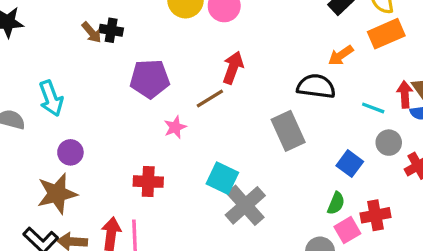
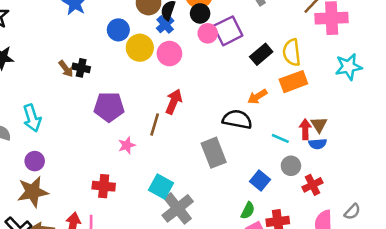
brown line: (210, 98) -> (155, 124), turned -45
purple circle: (70, 152) -> (35, 161), moved

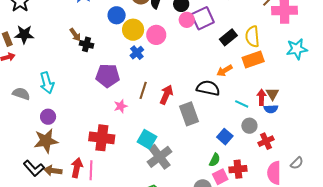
blue cross: (165, 24) -> (137, 53), moved
brown arrow: (66, 69) -> (75, 35), moved
red arrow: (174, 102) -> (166, 95), moved
red cross: (104, 186) -> (102, 138), size x1.4

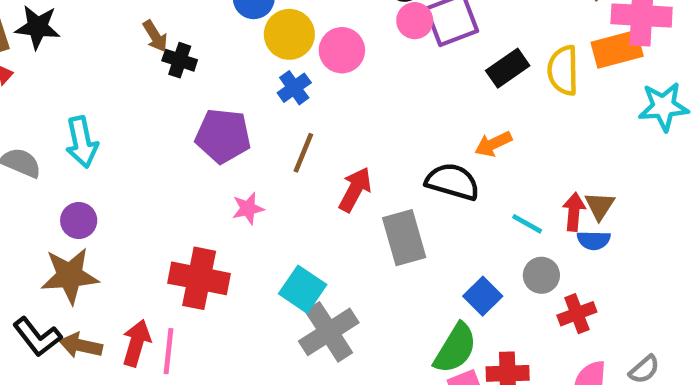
orange rectangle: (253, 60) -> (617, 49), moved
brown line: (143, 90) -> (303, 153), moved
green semicircle: (215, 160) -> (455, 348), size x1.6

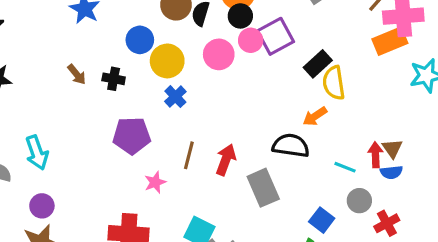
pink circle: (342, 50) -> (219, 54), moved
black cross: (180, 60) -> (114, 79), moved
yellow semicircle: (563, 70) -> (334, 83), moved
brown line: (303, 153) -> (189, 155), moved

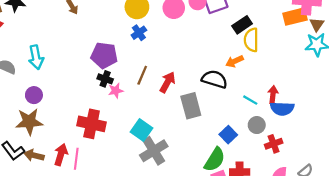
black cross: (114, 79) -> (105, 79), moved
brown triangle: (392, 148) -> (317, 24), moved
blue semicircle: (391, 172) -> (282, 109), size x1.5

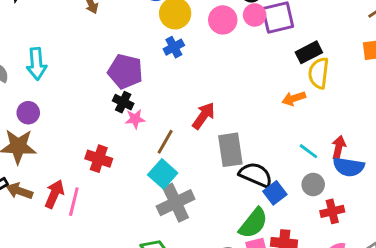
brown line: (142, 75) -> (165, 142), moved
black semicircle: (215, 79) -> (256, 175), moved
red cross: (92, 124) -> (99, 159), size x0.7

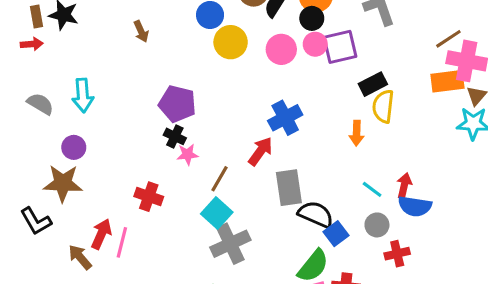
blue cross: (174, 47) -> (285, 118), moved, size x1.5
orange arrow: (294, 98) -> (357, 133), turned -70
brown arrow: (19, 191) -> (80, 257), moved, turned 30

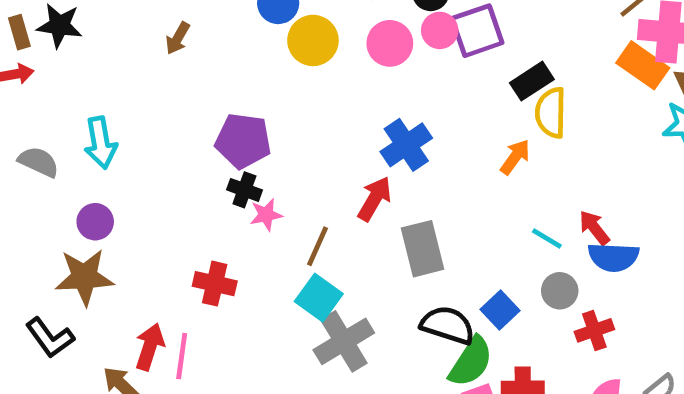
brown arrow: (141, 31) -> (178, 38), turned 60
orange rectangle: (447, 81) -> (643, 65), turned 48
orange arrow: (357, 133) -> (515, 157), turned -140
red arrow: (404, 186) -> (594, 228), turned -45
black semicircle: (316, 214) -> (448, 325), moved

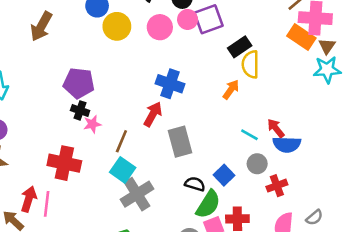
brown arrow: (178, 38) -> (41, 26), size x1.6
blue cross: (406, 145) -> (170, 84), turned -36
red cross: (215, 284) -> (64, 163), size x1.4
black semicircle: (448, 325) -> (195, 184), size x0.7

